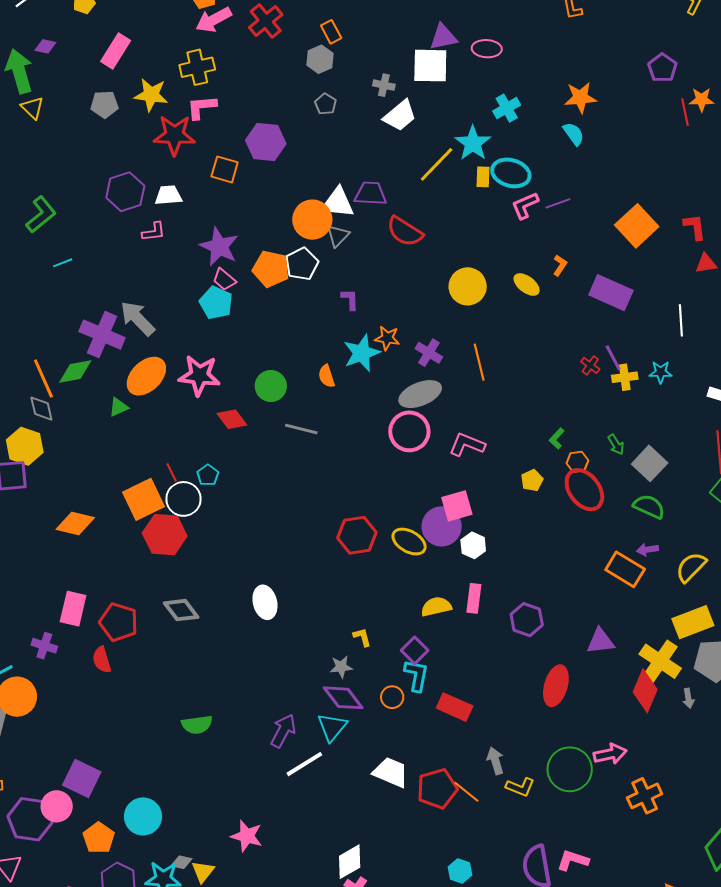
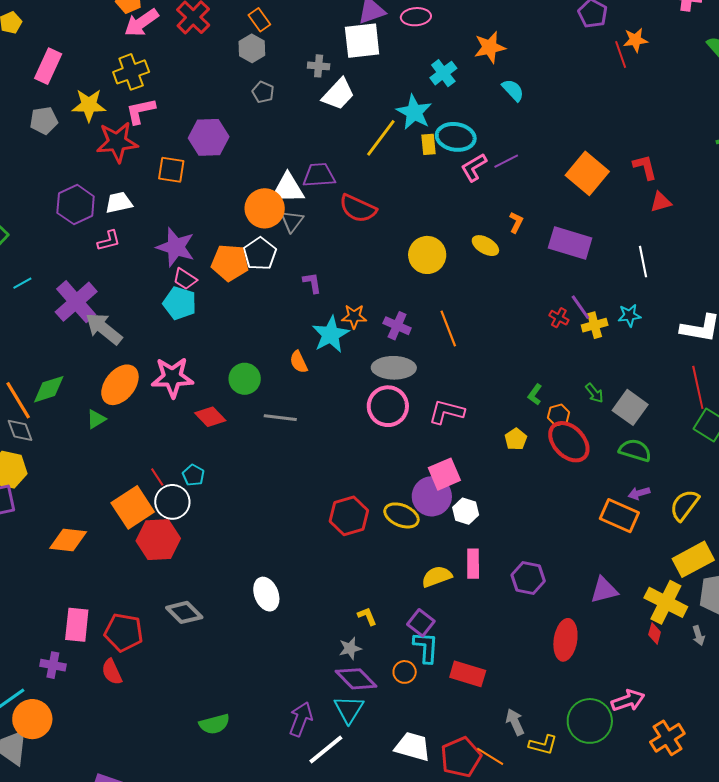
orange star: (580, 98) -> (490, 47), moved
purple cross: (102, 335) -> (76, 302), moved, turned 33
gray ellipse: (420, 394) -> (394, 368), turned 30
red diamond: (645, 691) -> (655, 633), size x0.5

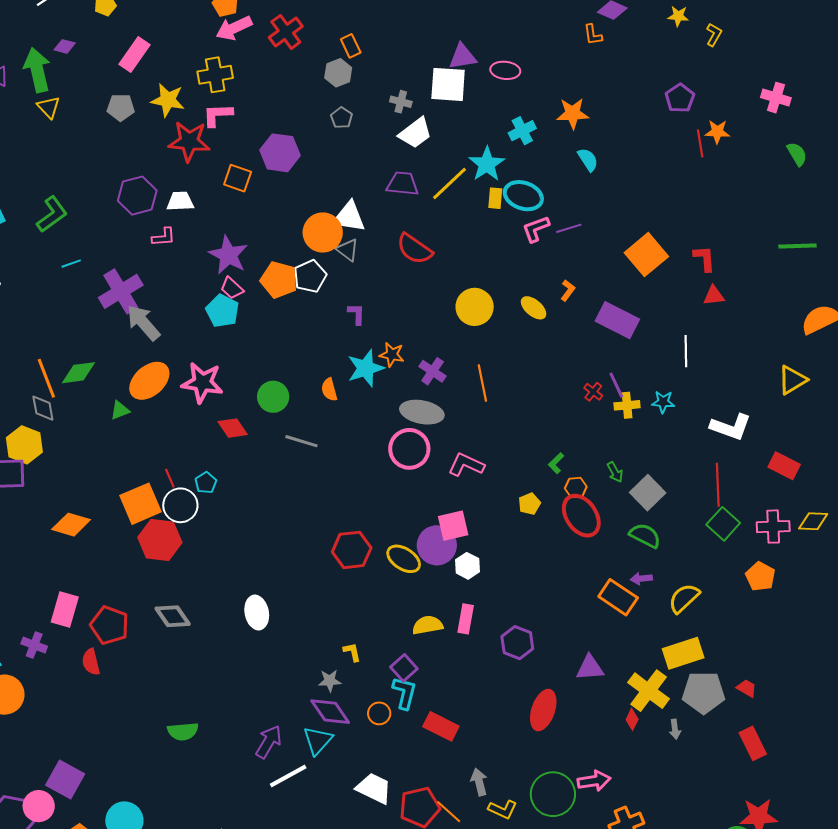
purple trapezoid: (319, 175) -> (402, 184), moved
gray triangle: (292, 221) -> (347, 250), turned -40

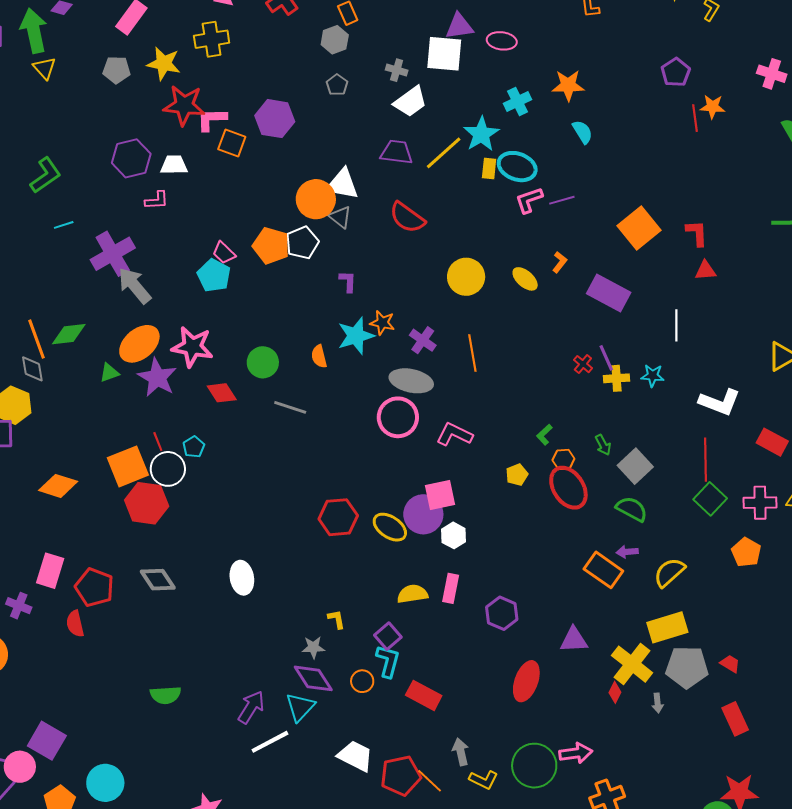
pink L-shape: (218, 115) -> (212, 119), moved
purple star: (228, 255) -> (157, 377), moved

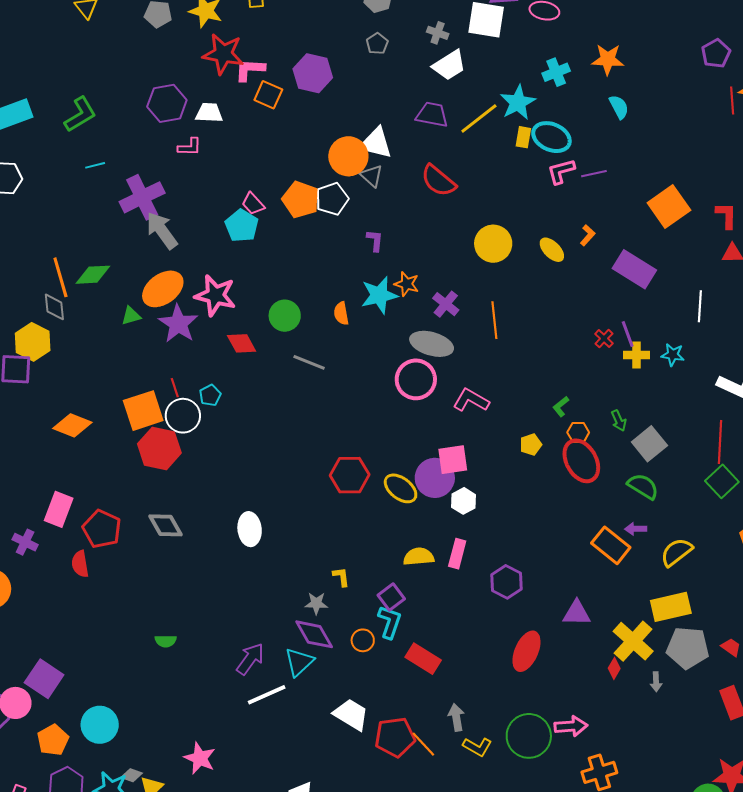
green semicircle: (166, 695) -> (166, 641), size x0.7

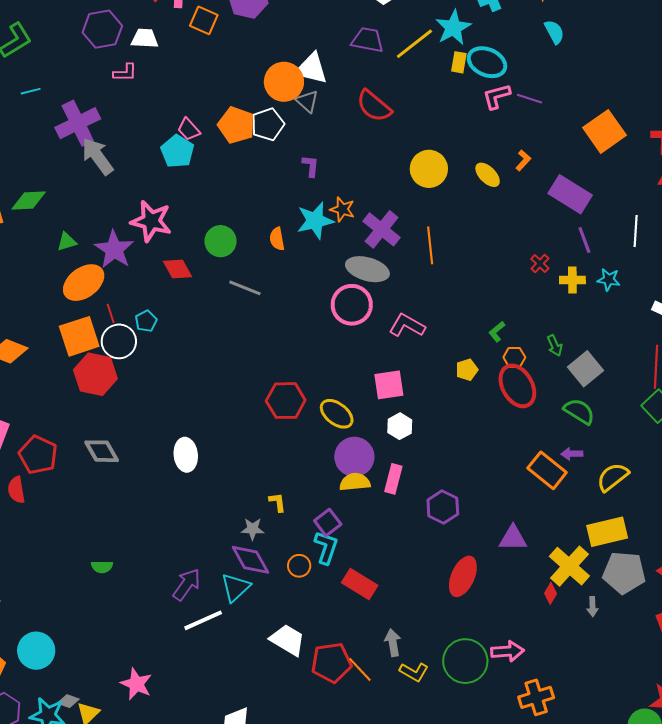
purple line: (594, 174) -> (529, 99), turned 30
orange ellipse: (163, 289) -> (84, 283), moved
purple cross: (446, 304) -> (382, 229), size x1.4
purple line: (628, 334) -> (584, 240), moved
purple circle: (435, 478) -> (354, 457), moved

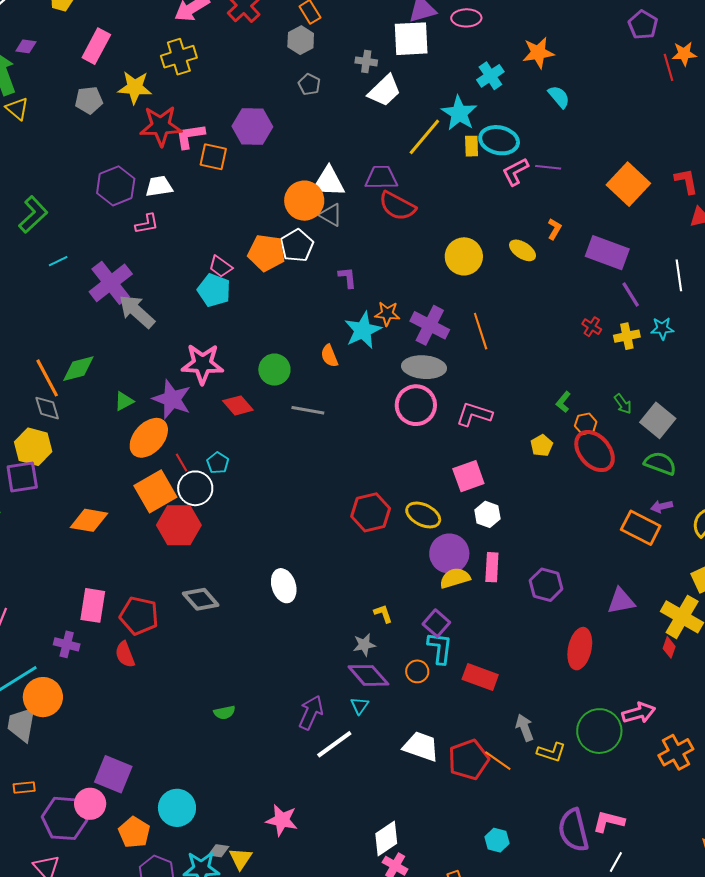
purple trapezoid: (368, 40) -> (381, 178), moved
cyan triangle: (236, 587) -> (359, 706), size x0.6

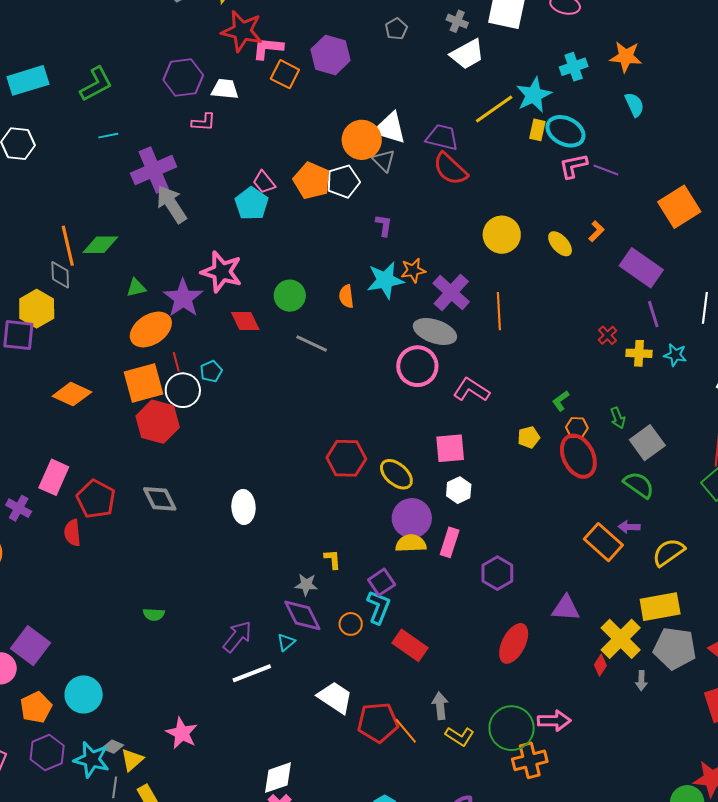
orange star: (387, 314) -> (413, 270), turned -30
orange cross: (676, 752) -> (530, 760), moved

